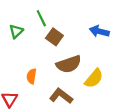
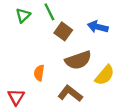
green triangle: (16, 31) -> (23, 15), moved
blue arrow: (99, 31) -> (98, 27), moved

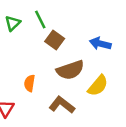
blue arrow: (98, 27) -> (100, 44), moved

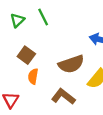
brown square: (55, 40) -> (26, 55), moved

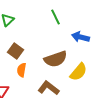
green line: (43, 17) -> (56, 17), moved

